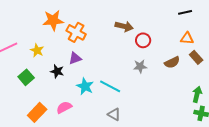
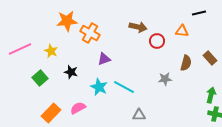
orange triangle: (187, 38) -> (182, 31), moved
purple triangle: (75, 58) -> (104, 59), moved
brown semicircle: (172, 62) -> (186, 63), turned -49
gray star: (140, 66) -> (165, 79), moved
gray triangle: (114, 114) -> (139, 115), moved, turned -32

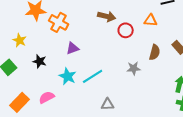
cyan line: (124, 87) -> (93, 76), turned -60

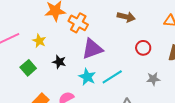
red circle: (126, 30) -> (143, 48), moved
purple triangle: (73, 48) -> (92, 49), size x1.6
gray star: (134, 68) -> (153, 79), moved

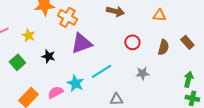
cyan star: (87, 77) -> (75, 83), moved

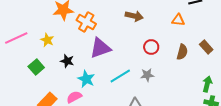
gray star: (142, 73) -> (147, 75), moved
cyan star: (75, 83) -> (86, 79), moved

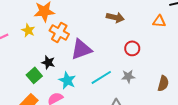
orange cross: (86, 22) -> (59, 32), moved
yellow star: (47, 40) -> (28, 30), moved
brown semicircle: (182, 52) -> (163, 83), moved
green square: (36, 67) -> (34, 75), moved

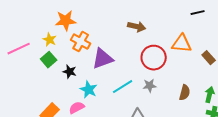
orange triangle: (159, 21) -> (182, 44), moved, size x1.5
red circle: (132, 48) -> (154, 58), size x1.6
green square: (34, 75) -> (49, 60), moved

